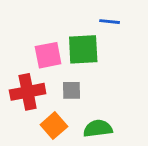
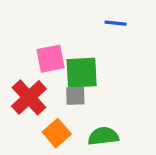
green square: (83, 49) -> (82, 73), moved
red cross: (28, 92) -> (29, 97), turned -32

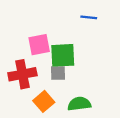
red cross: (29, 97) -> (22, 74), turned 32

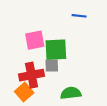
red cross: (22, 74) -> (32, 75), moved
orange square: (44, 101) -> (24, 92), moved

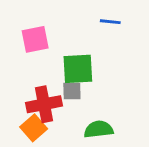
pink square: (35, 40) -> (35, 39), moved

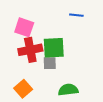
pink square: (35, 39) -> (24, 27), turned 30
red cross: (44, 104) -> (30, 50), moved

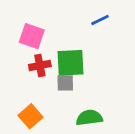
blue line: (76, 15) -> (100, 20), turned -32
red cross: (30, 50) -> (40, 65), size x0.7

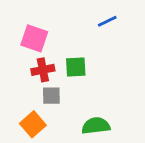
green square: (71, 63) -> (76, 67), size x0.7
gray square: (65, 83) -> (51, 96), moved

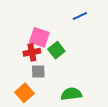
pink square: (34, 38) -> (39, 37), moved
green square: (76, 67) -> (56, 50), turned -35

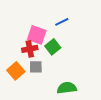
blue line: (80, 16) -> (62, 22), moved
orange square: (24, 93) -> (16, 71), moved

